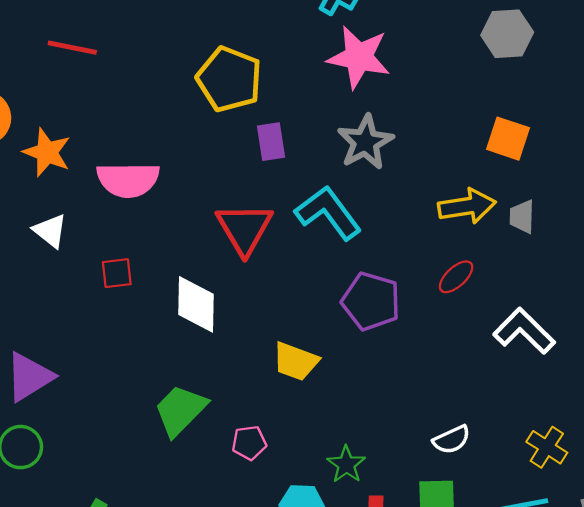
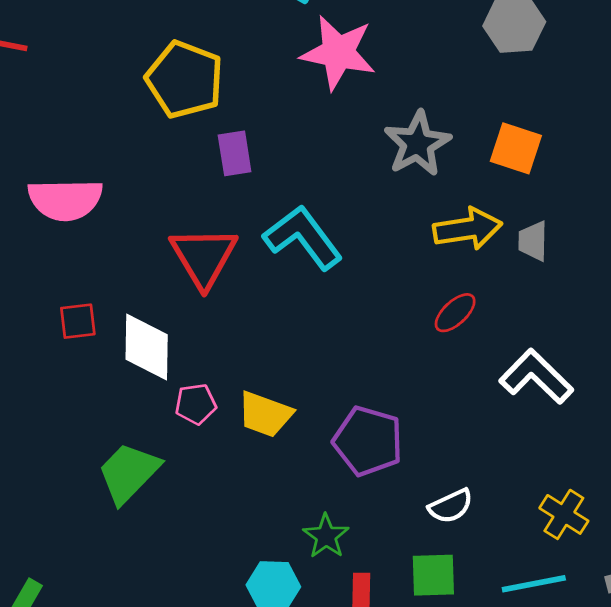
gray star: (365, 142) -> (417, 144), moved
red square: (117, 273) -> (78, 321), moved
purple pentagon: (371, 301) -> (368, 441), moved
pink pentagon: (249, 443) -> (196, 404), moved

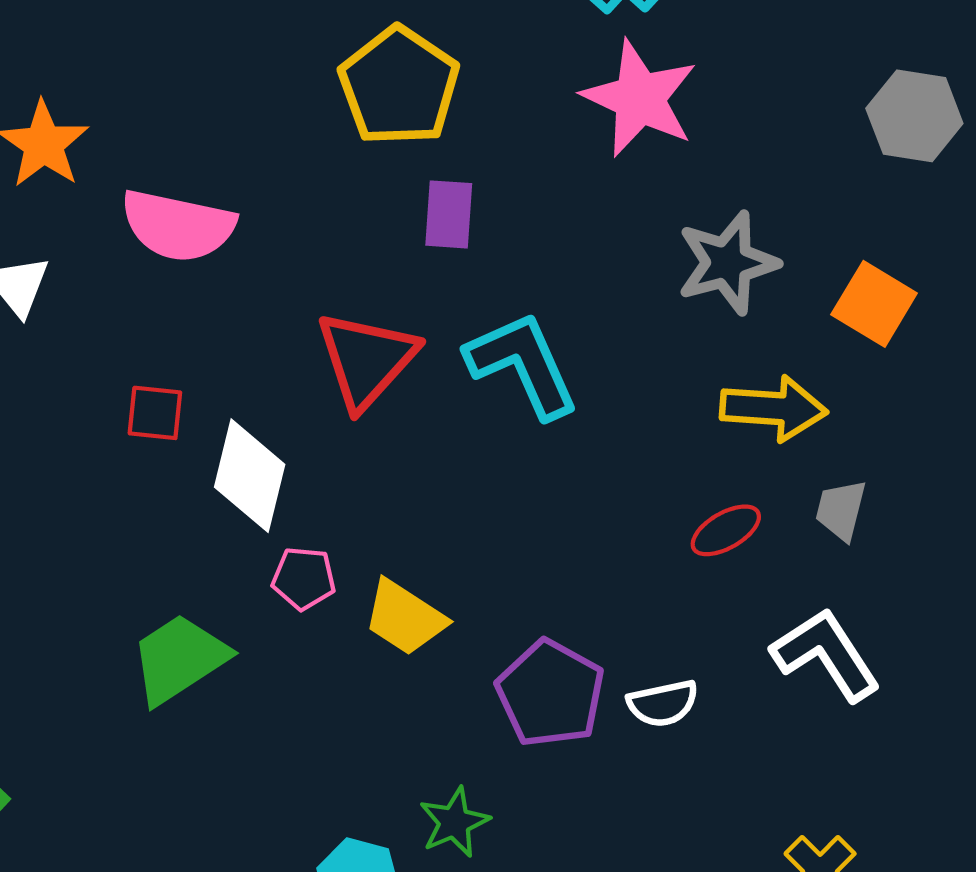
gray trapezoid: (533, 241) -> (841, 510), moved
white semicircle: (451, 506) -> (663, 703), moved

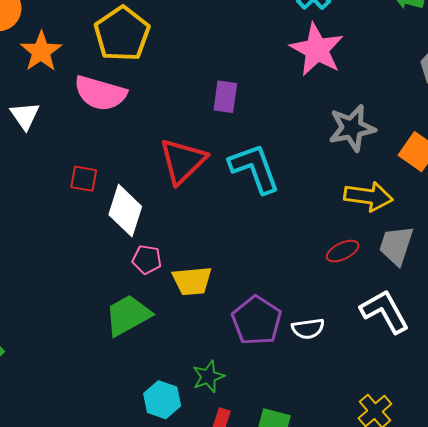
yellow pentagon: (399, 86) -> (122, 34), moved
gray trapezoid: (841, 510) -> (396, 245), size x1.4
yellow trapezoid: (405, 618) -> (192, 281), turned -42
green trapezoid: (179, 659) -> (128, 315), moved

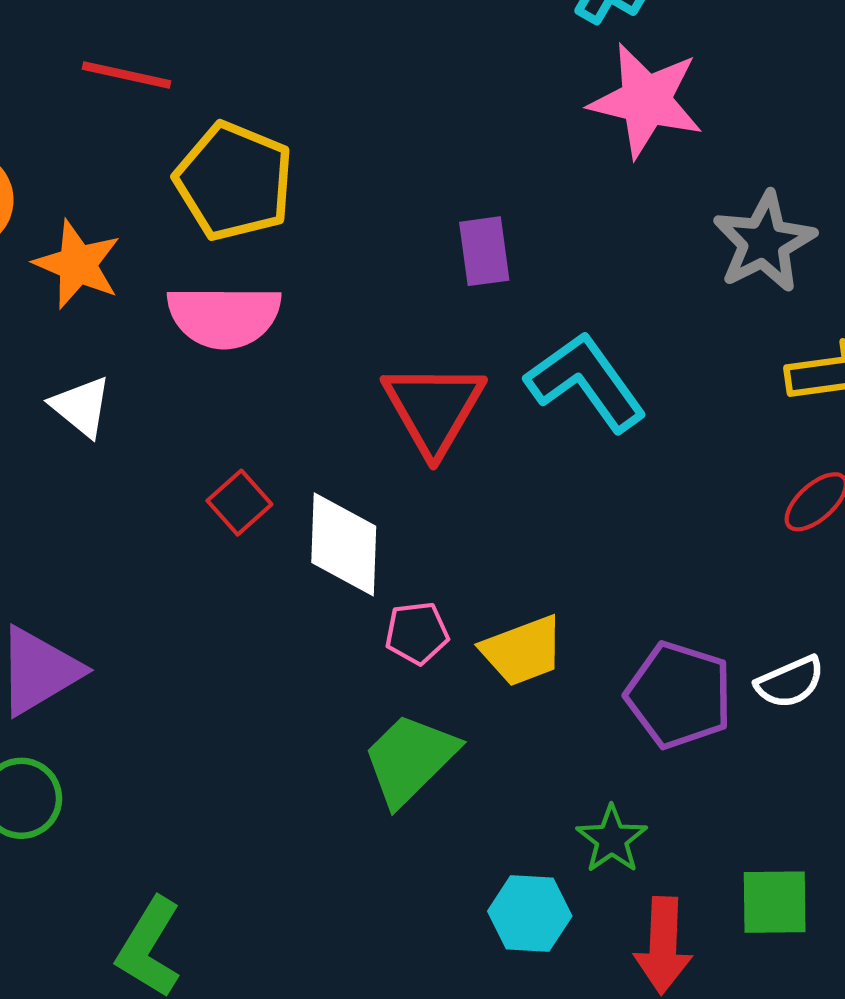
red square: (84, 179) -> (239, 503), turned -36

